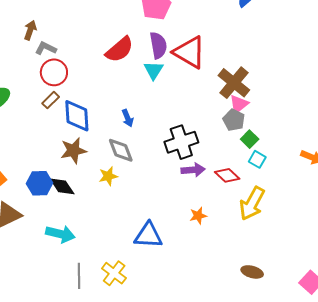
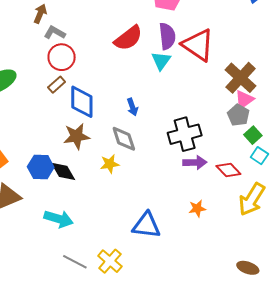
gray line: (79, 276) -> (75, 262), turned -65

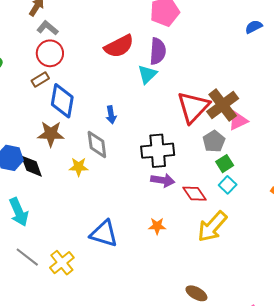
red triangle: (198, 45) -> (193, 107), moved, turned 30
pink triangle: (244, 100) -> (238, 121), moved
cyan arrow: (59, 219) -> (19, 212), turned 40

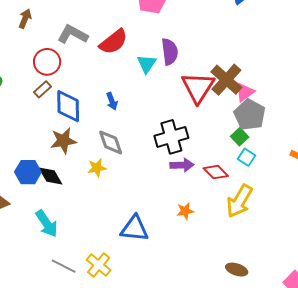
gray L-shape: (47, 28) -> (73, 34), moved, size x1.4
purple semicircle: (158, 51) -> (170, 52), moved
blue arrow: (111, 115) -> (112, 101), moved
gray pentagon: (214, 141) -> (250, 115), moved, size x1.4

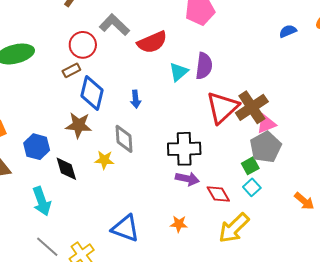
black diamond: (50, 176) -> (66, 169), moved

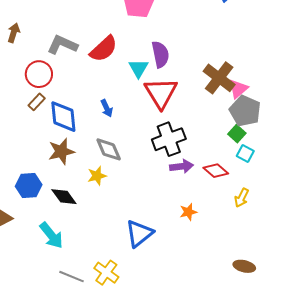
red triangle: (222, 108) -> (161, 93), moved
blue triangle: (125, 228) -> (139, 233), turned -40
yellow arrow: (234, 228) -> (242, 198), size x0.6

